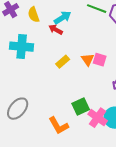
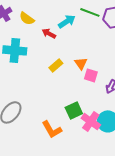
yellow semicircle: (34, 15) -> (27, 18), turned -35
cyan arrow: (63, 18) -> (67, 21), moved
pink square: (100, 60) -> (91, 75), moved

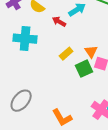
green square: (74, 110) -> (84, 69), moved

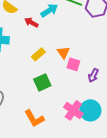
green square: (84, 69) -> (42, 82), moved

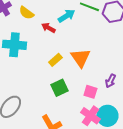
orange triangle: (63, 52) -> (80, 58), size x1.5
pink square: (73, 64) -> (90, 92), moved

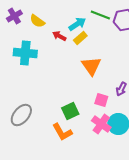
yellow rectangle: (55, 60) -> (80, 38), moved
green square: (59, 88) -> (70, 111), moved

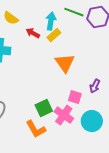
cyan arrow: (77, 24) -> (51, 21), turned -48
pink cross: (101, 124) -> (64, 115), moved

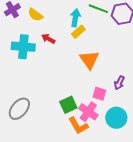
red arrow: (33, 33) -> (48, 39), moved
orange L-shape: (36, 129) -> (78, 126), moved

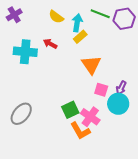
yellow semicircle: (35, 15) -> (56, 17), moved
pink square: (99, 94) -> (101, 90), moved
cyan circle: (116, 118) -> (118, 104), moved

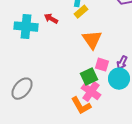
green square: (70, 110) -> (89, 77), moved

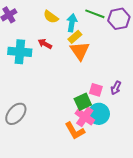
orange triangle: (92, 40) -> (80, 51), moved
cyan circle: (119, 79) -> (99, 114), moved

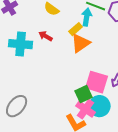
cyan arrow: (72, 23) -> (87, 17), moved
orange triangle: (80, 51) -> (81, 43), turned 30
pink square: (96, 90) -> (97, 82), size x1.6

